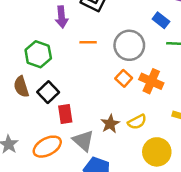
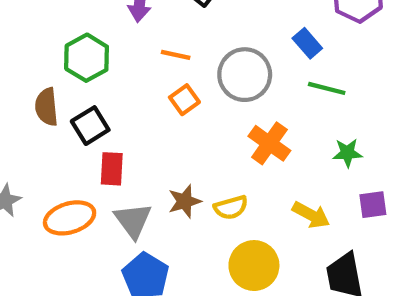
orange square: (124, 78) -> (184, 100), moved

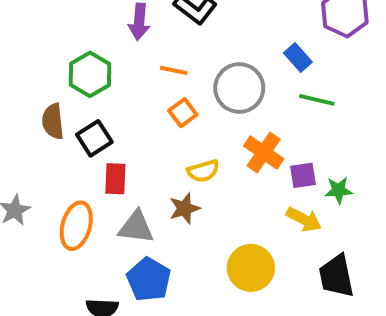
green star: (347, 153) -> (339, 190), moved
purple square: (373, 205) -> (303, 175), moved
yellow semicircle: (231, 207) -> (203, 171), moved
orange ellipse: (70, 218) -> (76, 226), turned -57
gray triangle: (133, 220) -> (136, 227), turned -45

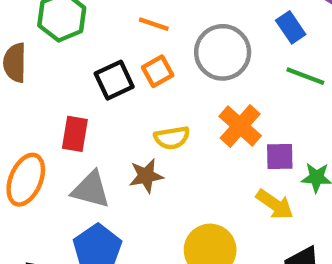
black square: (94, 138) -> (114, 80), moved

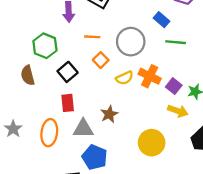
black square: (114, 80) -> (68, 72), moved
yellow semicircle: (172, 138) -> (125, 78), moved
purple square: (280, 156) -> (174, 86), turned -35

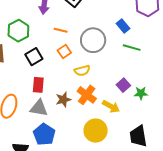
orange cross: (150, 76) -> (87, 95), moved
red rectangle: (68, 103) -> (38, 85), moved
yellow arrow: (178, 111) -> (111, 106), moved

